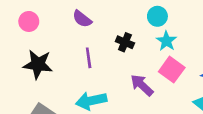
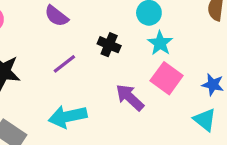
purple line: (89, 58) -> (64, 64), turned 60

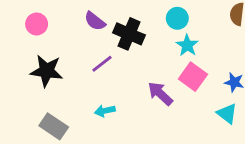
black cross: (109, 45) -> (129, 34), moved, size x1.5
cyan arrow: (68, 117) -> (105, 111), size x0.6

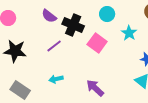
cyan star: (187, 45) -> (129, 33), moved
pink square: (193, 77) -> (97, 43), moved
purple arrow: (160, 94) -> (95, 88), moved

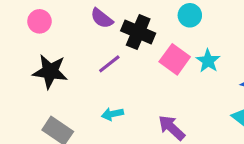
cyan star: (129, 33) -> (208, 61), moved

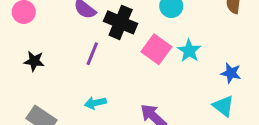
purple line: (109, 64) -> (92, 54), turned -30
black star: (50, 71) -> (34, 61), size x0.6

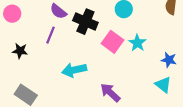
purple line: (92, 54) -> (51, 35), moved
cyan arrow: (95, 103) -> (74, 70), moved, size x1.5

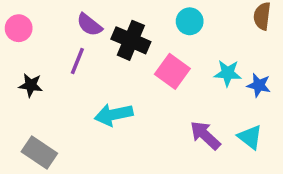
cyan star: (137, 43) -> (228, 73), moved, turned -30
blue star: (169, 60) -> (259, 85), moved
purple arrow: (110, 93) -> (205, 135), moved

